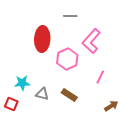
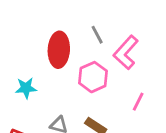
gray line: (70, 16) -> (97, 35), moved, turned 64
cyan star: (22, 83) -> (26, 88), moved

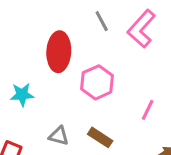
gray line: (97, 35) -> (102, 21), moved
pink L-shape: (126, 52) -> (141, 29), moved

